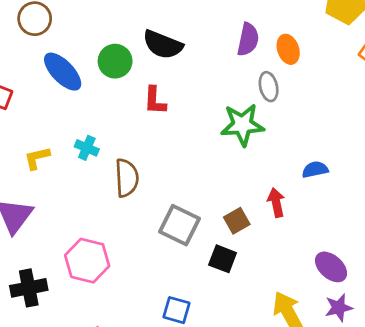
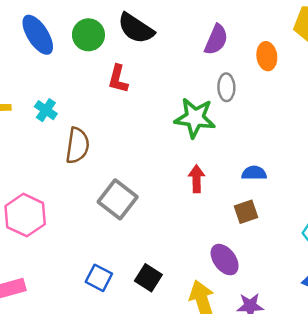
orange ellipse: (288, 49) -> (267, 56), moved
red arrow: (276, 203) -> (197, 179), moved
brown square: (237, 221) -> (246, 212), moved
black square: (223, 259) -> (148, 278), moved
purple ellipse: (331, 267) -> (225, 260), moved

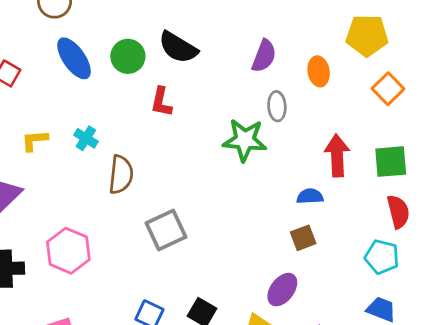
red arrow: (197, 179) -> (337, 156), moved, size x1.4
gray square: (118, 199) -> (166, 230), turned 30
purple ellipse: (225, 260) -> (282, 290), turned 76

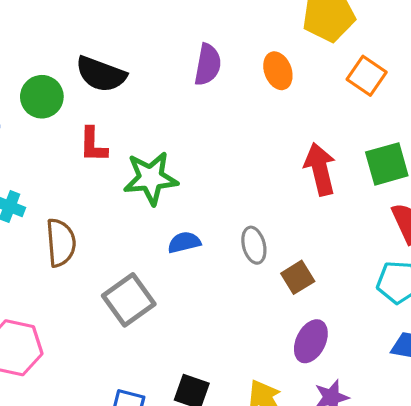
gray ellipse: (277, 106) -> (254, 245), moved
green star: (245, 140) -> (151, 178), moved
blue semicircle: (310, 196) -> (184, 242), moved
purple ellipse: (282, 290) -> (311, 341), moved

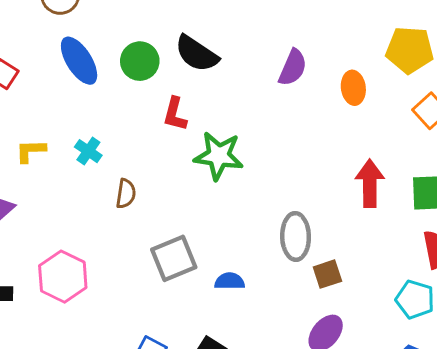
blue semicircle: (184, 242) -> (230, 281), moved
brown semicircle: (61, 243) -> (126, 194), size x0.7
gray ellipse: (254, 245) -> (296, 236), size x1.4

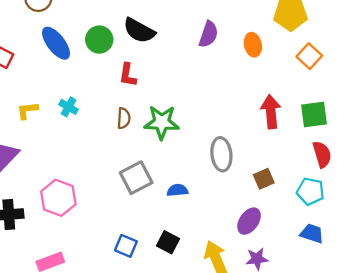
green star: (219, 156) -> (162, 122), moved
brown semicircle: (126, 194) -> (124, 118), moved
brown square: (327, 274) -> (264, 179), moved

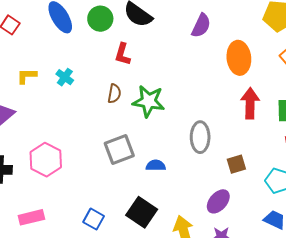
orange ellipse: (253, 45) -> (239, 58), moved, size x1.5
black square: (168, 242) -> (142, 212), size x1.4
blue square: (126, 246) -> (94, 219), moved

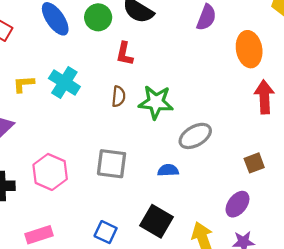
cyan cross: (65, 77) -> (64, 82), size x1.6
gray ellipse: (200, 137) -> (195, 136), moved, turned 64
gray square: (119, 149) -> (112, 164), moved, turned 32

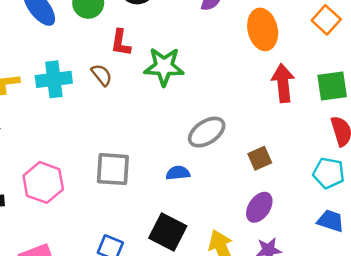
cyan cross: (64, 82) -> (54, 79), turned -36
brown semicircle: (119, 96) -> (102, 75), moved, turned -42
green star: (156, 102) -> (164, 67), moved
brown square: (254, 163) -> (260, 158), moved

